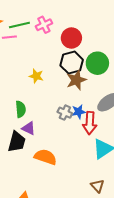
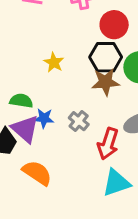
green semicircle: (21, 109) -> (21, 101), turned -91
blue star: (79, 112) -> (44, 118), moved
purple triangle: (29, 128) -> (25, 129), size x1.5

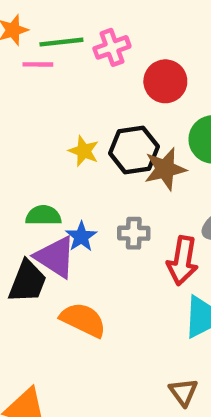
black hexagon: (106, 57) -> (134, 150), moved
blue star: (44, 118) -> (81, 237), turned -30
gray cross: (79, 121) -> (134, 233), turned -30

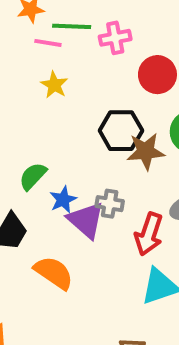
yellow star: (84, 151) -> (54, 85), moved
green semicircle: (44, 216) -> (33, 176), turned -56
purple triangle: (55, 257) -> (86, 220), moved

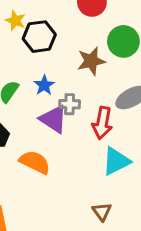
black hexagon: (121, 131) -> (39, 37), moved
blue star: (63, 200) -> (44, 85), moved

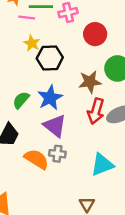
blue star: (44, 85) -> (50, 98), size x1.5
gray cross: (70, 104) -> (57, 154), moved
red arrow: (102, 123) -> (96, 111), moved

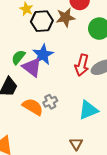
brown star: (90, 82) -> (65, 17), moved
purple triangle: (55, 126) -> (32, 67), moved
gray cross: (57, 154) -> (50, 102), turned -32

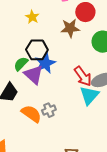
black hexagon: (42, 21) -> (37, 50), moved
red arrow: (82, 65) -> (83, 76), turned -55
cyan triangle: (88, 110) -> (89, 95), moved, turned -30

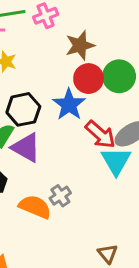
red circle: (85, 12) -> (89, 79), moved
brown star: (70, 28) -> (80, 45), moved
blue star: (45, 63) -> (69, 105), moved

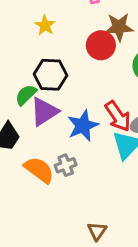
red circle: (89, 79) -> (101, 45), moved
blue star: (69, 105) -> (83, 126), moved
purple triangle: (26, 148) -> (44, 112), turned 44

